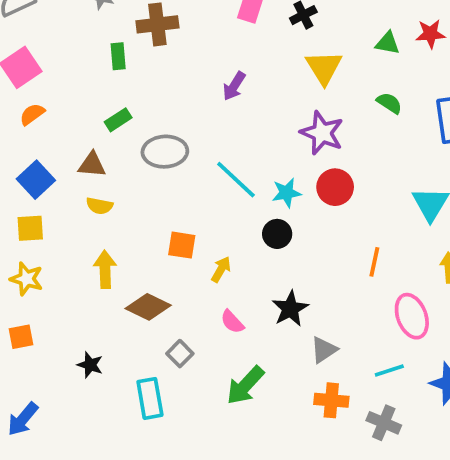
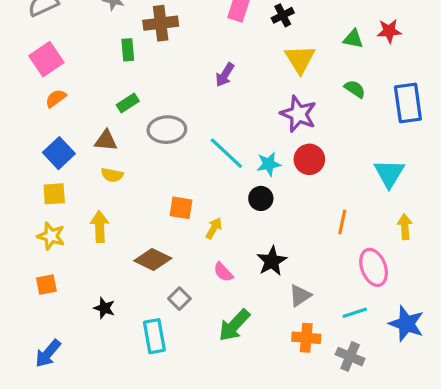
yellow arrow: (105, 269) -> (100, 227), moved

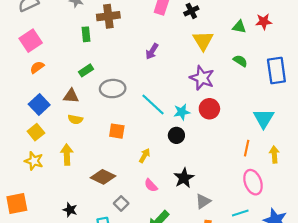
yellow square: (54, 194) -> (36, 132), turned -35
orange square: (181, 208) -> (117, 131), moved
orange line: (342, 222) -> (247, 148), moved
orange square: (46, 285) -> (17, 203), moved, size x1.5

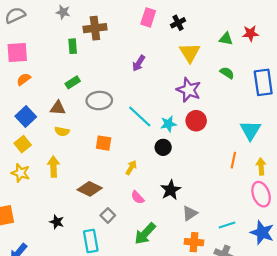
pink square: (31, 41) -> (17, 53), turned 30
pink ellipse: (253, 182) -> (261, 194), moved

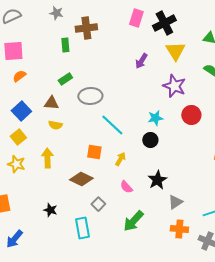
black cross: (178, 23) -> (164, 23), size x1.6
purple arrow: (139, 63) -> (141, 61), moved
cyan line: (140, 116) -> (112, 125), moved
red circle: (196, 121) -> (191, 115), moved
orange square: (104, 143) -> (94, 152), moved

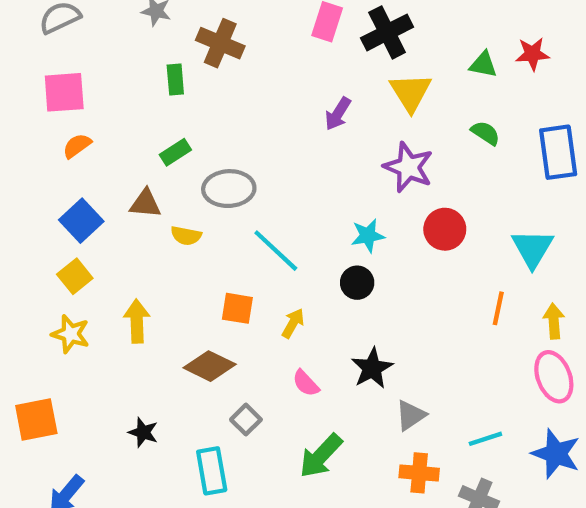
brown cross: (86, 28) -> (220, 43), turned 30
yellow semicircle: (55, 125) -> (186, 236), moved

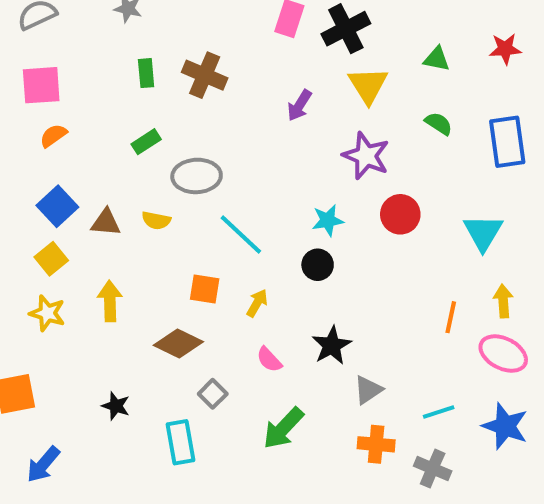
brown cross: (220, 43) -> (205, 75), moved
red star: (532, 54) -> (505, 49), moved
brown triangle: (145, 204) -> (106, 222), moved
orange line: (498, 308) -> (451, 317), moved
pink ellipse: (554, 377) -> (503, 354), turned -42

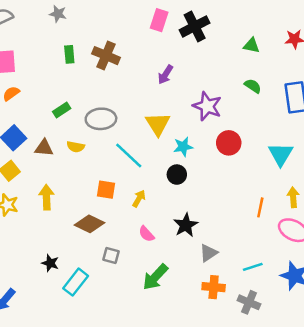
yellow triangle: (368, 85) -> (158, 124), moved
green rectangle: (146, 142) -> (62, 110), moved
gray square: (213, 394) -> (111, 255), turned -30
cyan rectangle: (180, 442) -> (76, 282), moved, turned 48

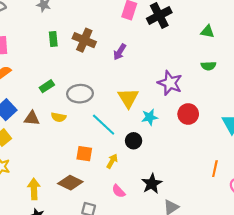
purple arrow: (165, 75) -> (120, 52), moved
green semicircle: (253, 86) -> (209, 66), turned 144
black circle: (177, 175) -> (134, 141), moved
yellow arrow: (47, 197) -> (34, 189), moved

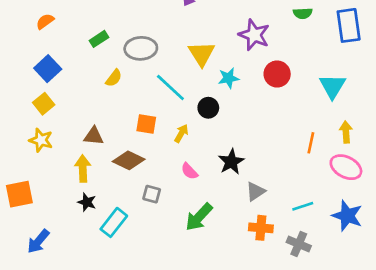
yellow semicircle: (59, 117) -> (114, 78), turned -64
brown triangle: (32, 118) -> (94, 136), moved

